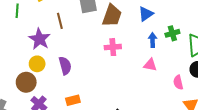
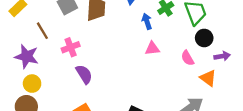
pink cross: (113, 47) -> (71, 47), moved
purple semicircle: (65, 66) -> (84, 74), moved

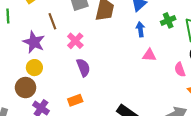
blue arrow: (147, 21) -> (140, 29), moved
pink cross: (71, 47) -> (75, 41), turned -35

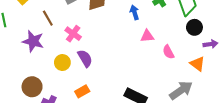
yellow circle: (34, 68) -> (62, 63), moved
pink semicircle: (180, 70) -> (168, 52), moved

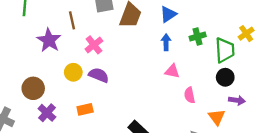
purple semicircle: (85, 58) -> (99, 75), turned -54

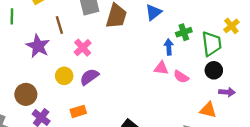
blue arrow: (166, 42) -> (169, 47), moved
purple semicircle: (99, 75) -> (89, 77), turned -54
pink semicircle: (190, 95) -> (181, 77), moved, turned -42
orange triangle: (217, 117) -> (208, 110), turned -36

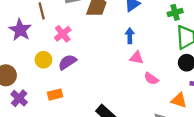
green cross: (184, 32) -> (175, 12), moved
blue arrow: (169, 47) -> (130, 36), moved
pink semicircle: (181, 77) -> (151, 79), moved

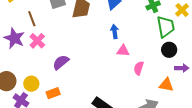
pink cross: (63, 34) -> (37, 41), moved
yellow circle: (43, 60) -> (31, 84), moved
pink semicircle: (151, 79) -> (139, 68), turned 80

